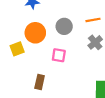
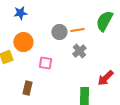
gray circle: (64, 26) -> (59, 32), moved

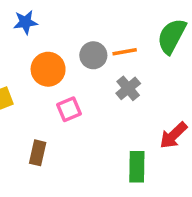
orange circle: (23, 42) -> (48, 69), moved
pink square: (45, 63) -> (69, 109), turned -32

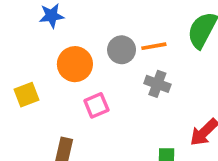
gray cross: (128, 88) -> (157, 84), turned -30

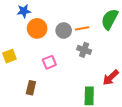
orange circle: (75, 64) -> (37, 28), moved

